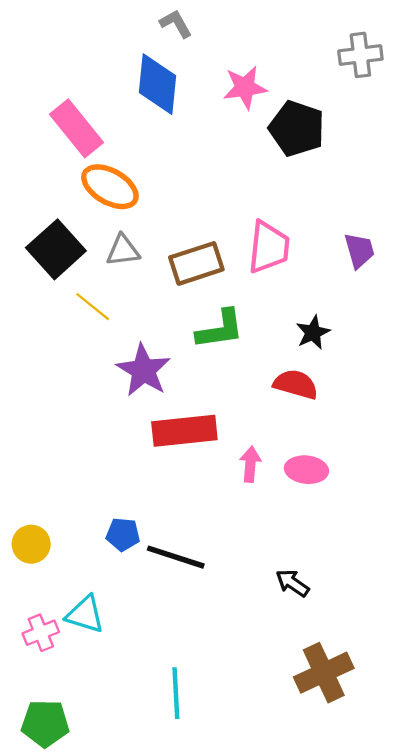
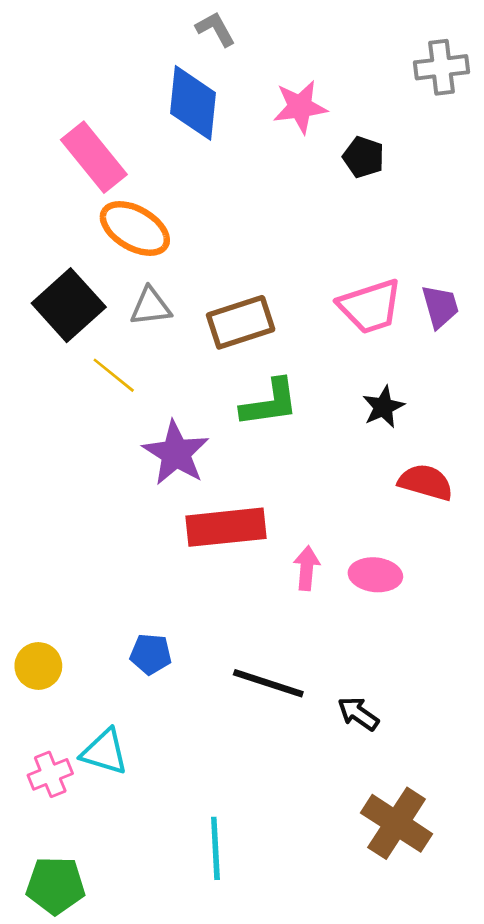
black pentagon: (297, 128) -> (363, 157), size x0.6
pink trapezoid: (269, 247) -> (370, 306), moved, turned 66
red semicircle: (296, 384) -> (426, 482), moved
black line: (176, 557) -> (268, 683), moved
brown cross: (324, 673) -> (397, 823), turned -32

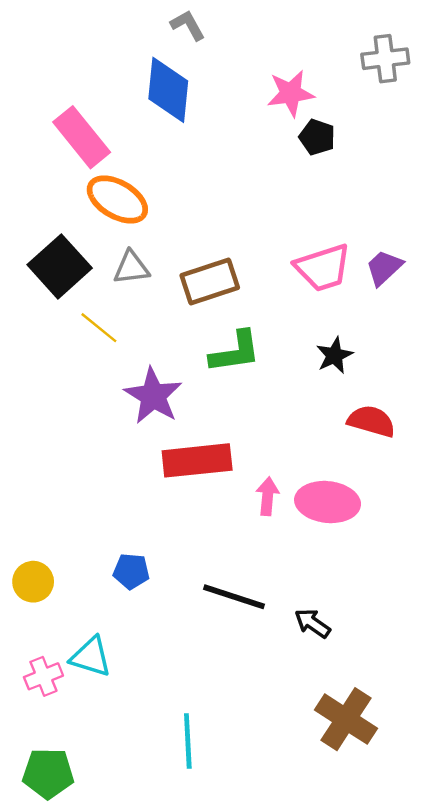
pink star: (300, 107) -> (291, 93), moved
purple trapezoid: (440, 306) -> (384, 268), turned -117
pink ellipse: (375, 575) -> (328, 502), size x1.4

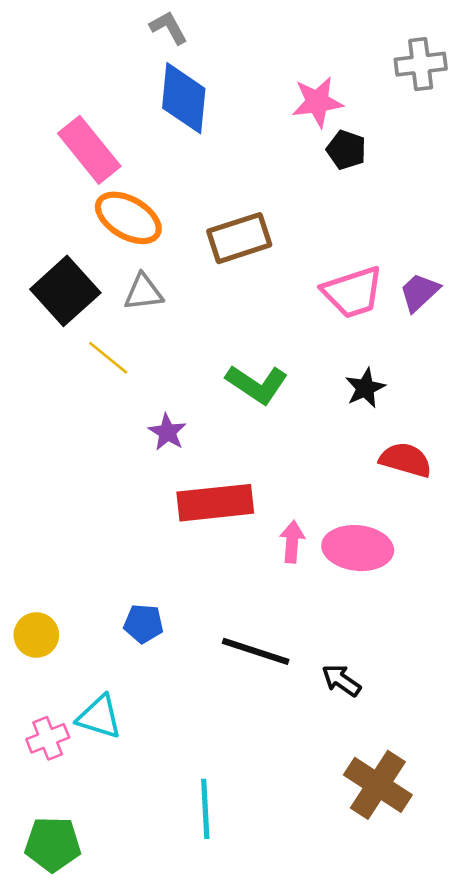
gray L-shape: (188, 25) -> (169, 28), moved
brown rectangle: (210, 281) -> (239, 238), moved
green L-shape: (235, 352) -> (257, 384), turned 42
purple star: (153, 396) -> (167, 432), size x0.6

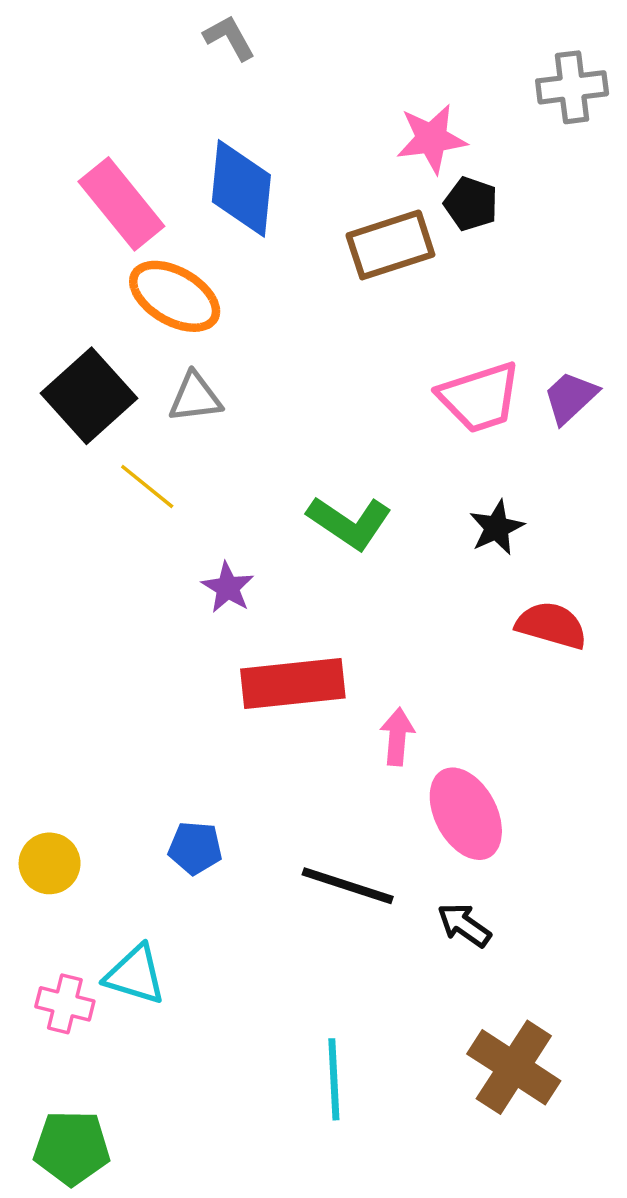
blue diamond: (184, 98) -> (241, 188), moved
brown rectangle: (239, 238) -> (390, 245), moved
pink ellipse: (358, 548) -> (466, 814), moved, turned 56
pink cross: (48, 738) -> (65, 1004), turned 36
cyan line: (205, 809) -> (334, 1079), moved

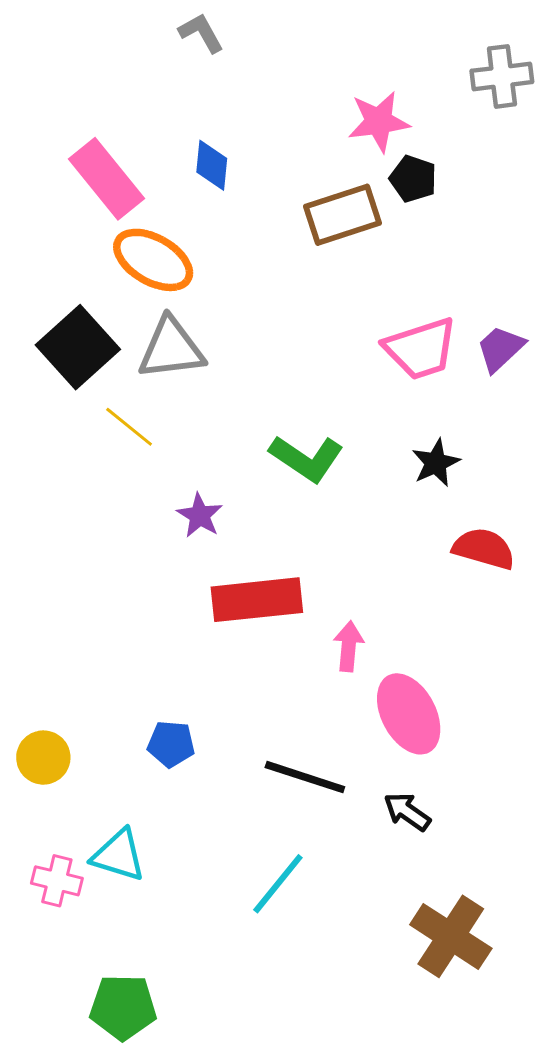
blue diamond: (241, 188) -> (212, 165), size x0.6
gray triangle: (195, 397) -> (171, 349), size x1.4
cyan line: (334, 1079) -> (278, 884), moved, turned 42
green pentagon: (72, 1148) -> (123, 1007), moved

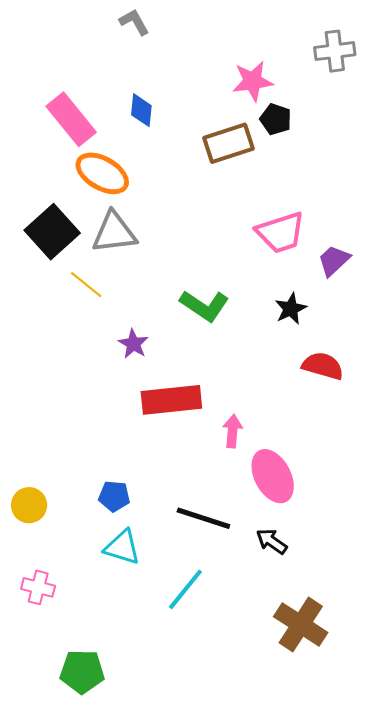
purple trapezoid: (500, 349) -> (334, 261), moved
cyan triangle: (119, 855) -> (122, 547), moved

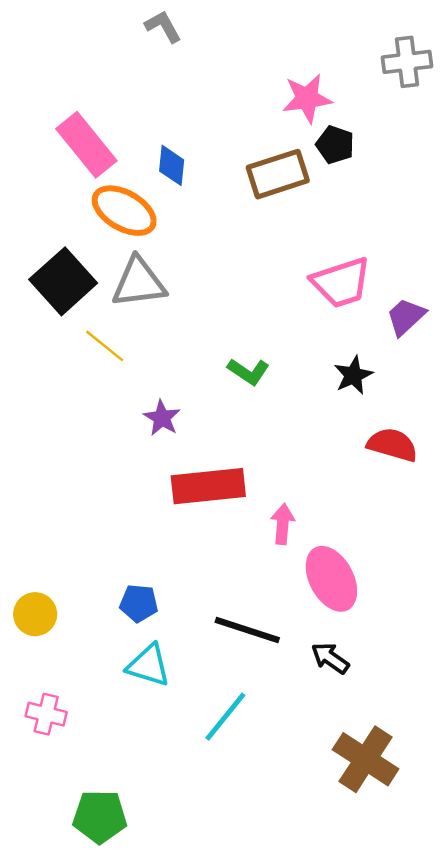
blue diamond: (141, 110) -> (172, 165), moved
green L-shape: (204, 306) -> (249, 372), size x0.7

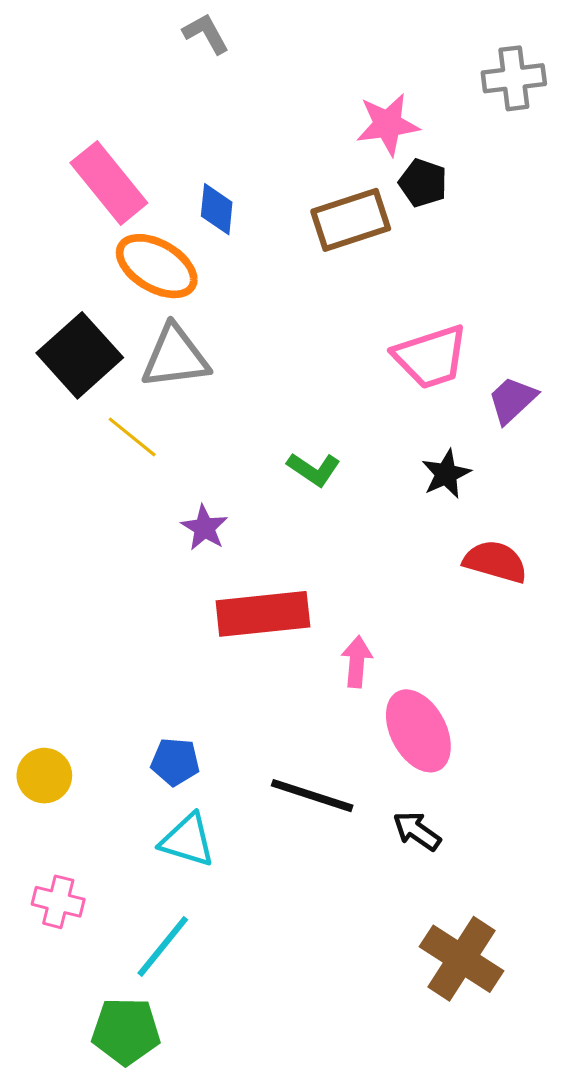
cyan line: (225, 717) -> (163, 946), moved

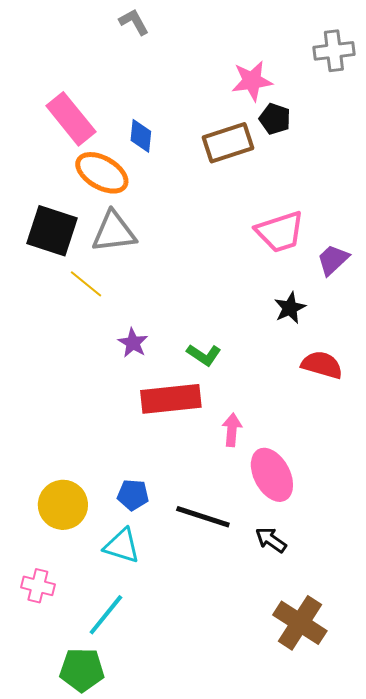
black square: (80, 355) -> (52, 231), turned -30
green L-shape: (314, 469) -> (204, 355), moved
blue pentagon: (175, 762) -> (133, 495), moved
yellow circle: (44, 776) -> (63, 505), moved, size x1.4

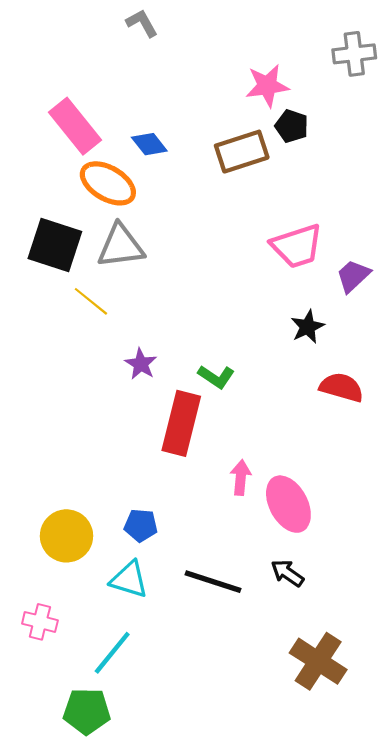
blue diamond: (141, 136) -> (149, 144), turned -44
red rectangle: (171, 399) -> (181, 423), turned -70
pink arrow: (232, 430) -> (241, 478), moved
black line: (203, 517) -> (213, 582), moved

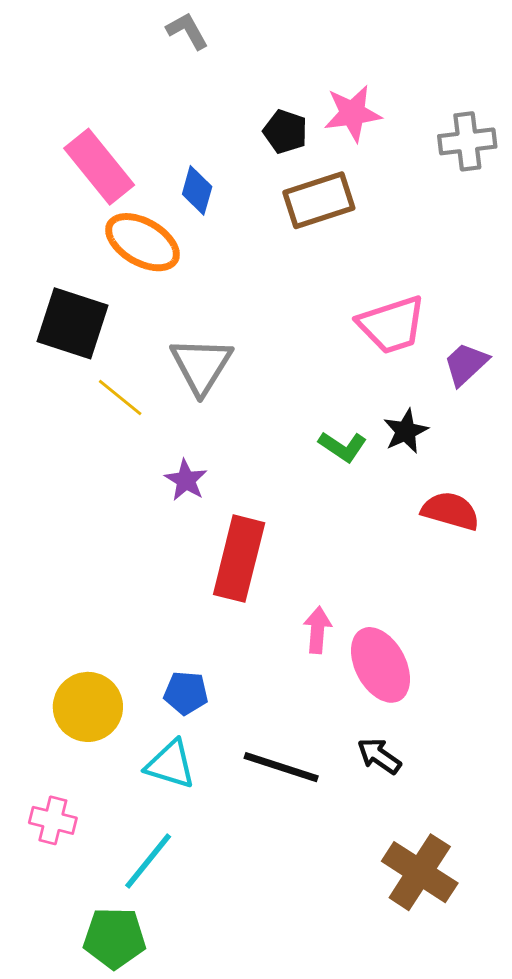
gray cross: (354, 54) -> (467, 141), moved
black pentagon: (292, 126) -> (285, 132), moved
blue diamond: (149, 144) -> (197, 190), turned 54
gray triangle: (121, 246) -> (201, 365), moved, turned -51
green L-shape: (216, 377) -> (343, 447), moved

